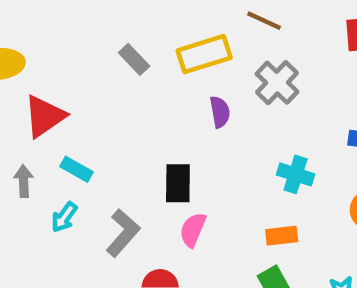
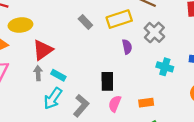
cyan cross: (296, 174) -> (165, 67), moved
gray arrow: (24, 181) -> (38, 73), moved
cyan arrow: (64, 217) -> (53, 98), size x1.5
orange rectangle: (282, 236) -> (146, 103), moved

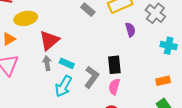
orange rectangle: (146, 103) -> (163, 81), moved
pink semicircle: (115, 104) -> (114, 87), moved
gray L-shape: (81, 106) -> (92, 77), moved

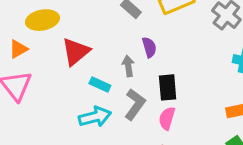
purple semicircle: (130, 30) -> (149, 47), moved
gray arrow: (47, 63) -> (128, 66), moved
cyan arrow: (63, 86) -> (95, 117), turned -135

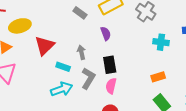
purple semicircle: (149, 47) -> (106, 34), moved

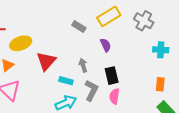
orange rectangle: (158, 77) -> (160, 84), turned -64

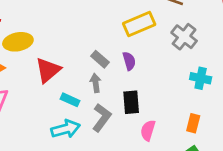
gray rectangle: (79, 26) -> (100, 59), moved
pink semicircle: (114, 96) -> (148, 130), moved

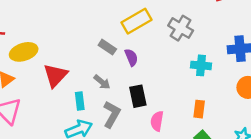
gray rectangle: (100, 59) -> (107, 47), moved
gray arrow: (96, 83) -> (102, 82), turned 144
cyan rectangle: (70, 100) -> (80, 101), turned 66

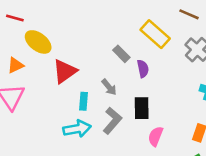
yellow rectangle: (136, 21) -> (155, 34), turned 60
yellow ellipse: (24, 52) -> (38, 42), turned 44

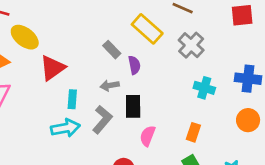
gray arrow: (109, 87) -> (110, 85), moved, turned 120

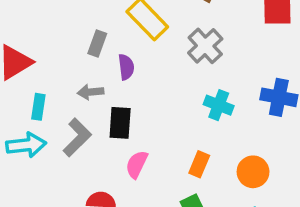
gray rectangle: (112, 50) -> (97, 44), turned 60
orange circle: (248, 120) -> (253, 172), moved

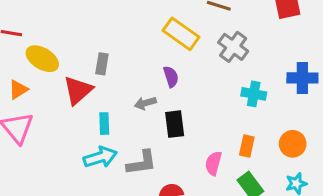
gray rectangle: (97, 44) -> (102, 64), moved
gray L-shape: (77, 137) -> (142, 163), moved, turned 48
pink semicircle: (137, 164) -> (213, 163), moved

